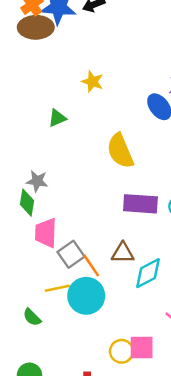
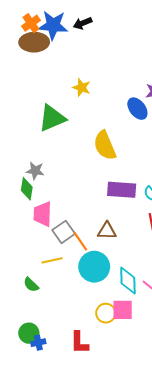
green triangle: (57, 118) -> (52, 118), size x1.8
cyan diamond: (148, 273) -> (128, 280), moved, turned -64
cyan circle: (86, 296) -> (94, 267), moved

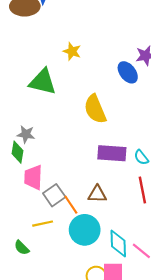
green triangle: (52, 118) -> (43, 82), turned 36

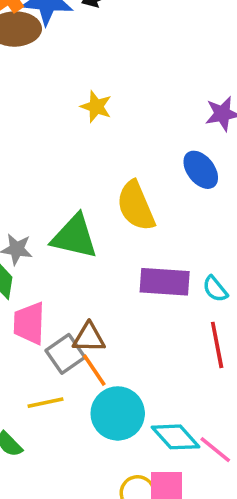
blue ellipse: (128, 72) -> (201, 170), moved
green triangle: (43, 82) -> (74, 237), moved
brown triangle: (97, 194) -> (89, 338), moved
cyan diamond: (118, 243) -> (175, 437), turned -40

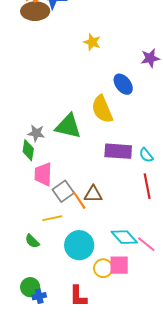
yellow star: (96, 107) -> (92, 42), moved
blue ellipse: (201, 170) -> (123, 84), moved
brown triangle: (89, 338) -> (93, 194), moved
cyan circle: (118, 413) -> (79, 245), moved

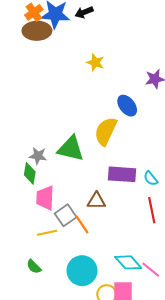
yellow semicircle: (102, 109) -> (106, 131), turned 48
brown triangle: (93, 194) -> (96, 201), moved
yellow line: (52, 218) -> (47, 233), moved

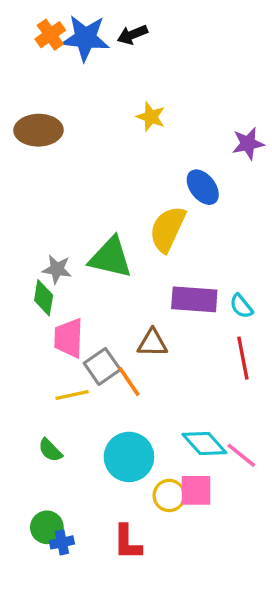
brown ellipse: (37, 31) -> (39, 130), moved

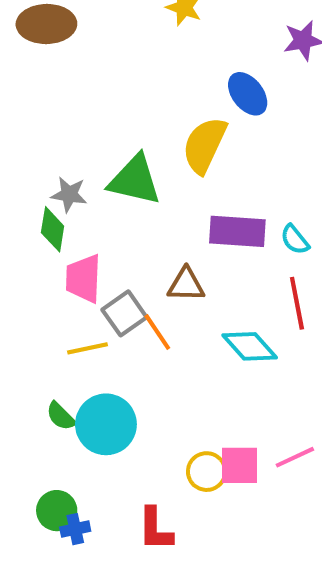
cyan diamond: (204, 444) -> (250, 346), moved
pink line: (241, 455) -> (295, 457), moved, turned -64
cyan circle: (129, 457) -> (106, 424), moved

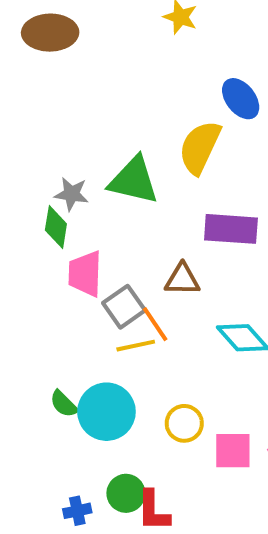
yellow line: (88, 348) -> (136, 346), moved
yellow circle: (207, 472) -> (184, 423), moved
green circle: (57, 511) -> (126, 493), moved

